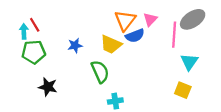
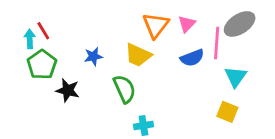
blue semicircle: (135, 36) -> (192, 58), moved
green pentagon: (34, 52) -> (42, 65), turned -30
black star: (48, 87) -> (68, 90), moved

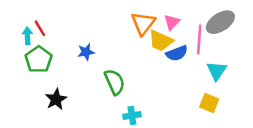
yellow trapezoid: (138, 55) -> (161, 41), moved
black star: (68, 90) -> (56, 99), moved, turned 30

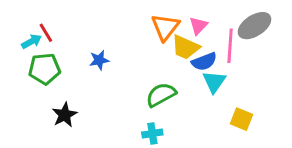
cyan arrow: (27, 36) -> (31, 41), turned 63
green pentagon: (39, 59) -> (44, 69), turned 30
cyan triangle: (217, 71) -> (214, 82), moved
green semicircle: (115, 82) -> (161, 95), moved, turned -95

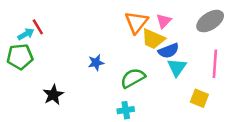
pink line: (230, 46) -> (215, 64), moved
blue star: (99, 60) -> (96, 63), moved
green pentagon: (44, 69) -> (20, 57), moved

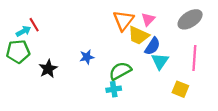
blue semicircle: (169, 51) -> (152, 46), turned -36
black star: (53, 95) -> (48, 69), moved
cyan cross: (126, 110) -> (114, 89), moved

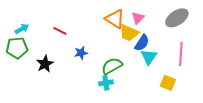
orange triangle: (123, 20) -> (115, 19), turned -35
red line: (34, 25) -> (60, 31), moved, turned -32

